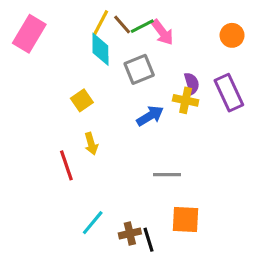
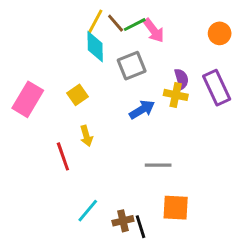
pink rectangle: (29, 34) -> (28, 99), moved

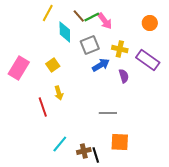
yellow line: (95, 22) -> (48, 13), moved
purple semicircle: (182, 79) -> (124, 76), moved
purple rectangle: (217, 88) -> (148, 60), turned -30
yellow cross: (176, 95) -> (120, 49), moved
blue arrow: (142, 110) -> (101, 65), moved

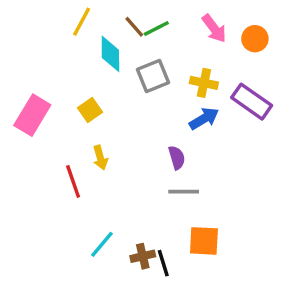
pink arrow: (105, 21) -> (214, 28), moved
blue arrow: (101, 65) -> (204, 119), moved
purple semicircle: (124, 76) -> (177, 158), moved

